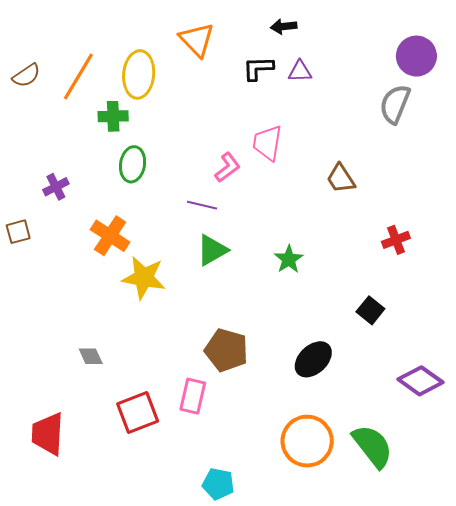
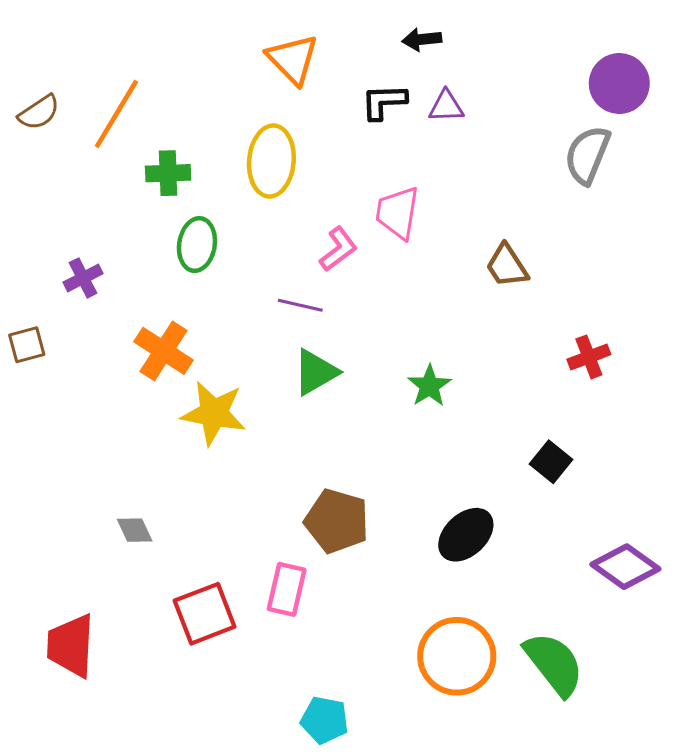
yellow ellipse: (139, 74) -> (271, 161), moved

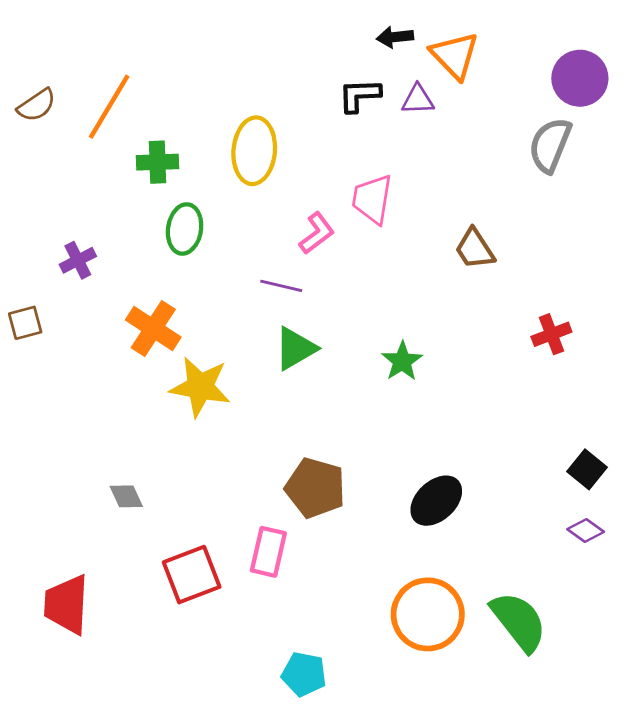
orange triangle: (293, 59) -> (455, 55), moved
black square: (551, 462) -> (587, 469), moved
purple diamond: (625, 567) -> (586, 530), size x0.6

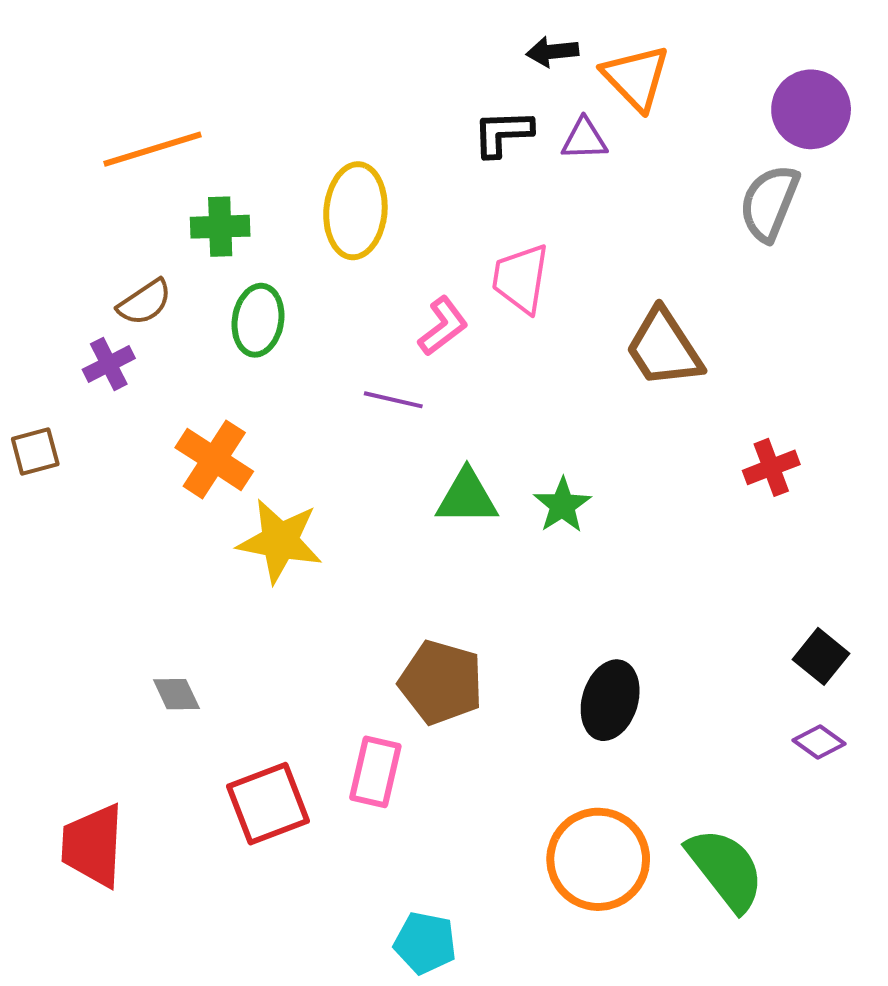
brown semicircle: (37, 105) -> (145, 302), moved
orange line: (109, 107) -> (153, 149), turned 42
brown trapezoid: (475, 249) -> (664, 348), size x1.4
green triangle: (295, 348) -> (467, 497), moved, turned 30
black ellipse: (436, 501) -> (610, 700), turned -30

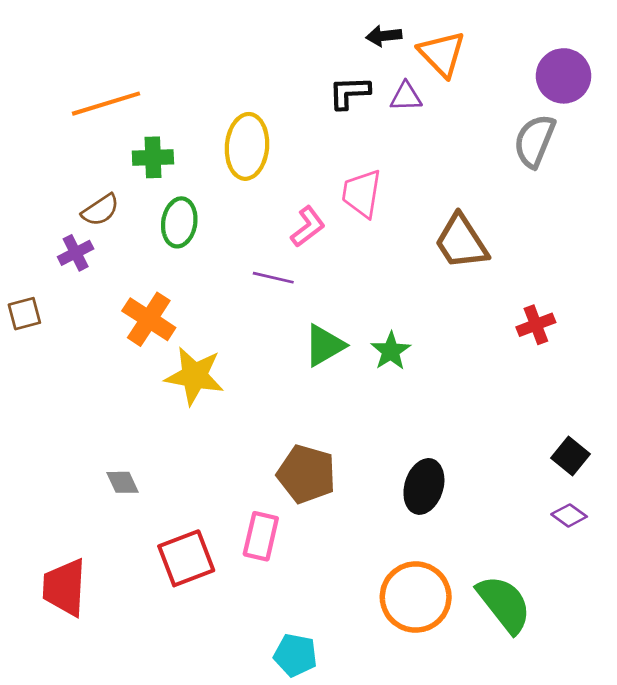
green triangle: (467, 497) -> (324, 345), turned -30

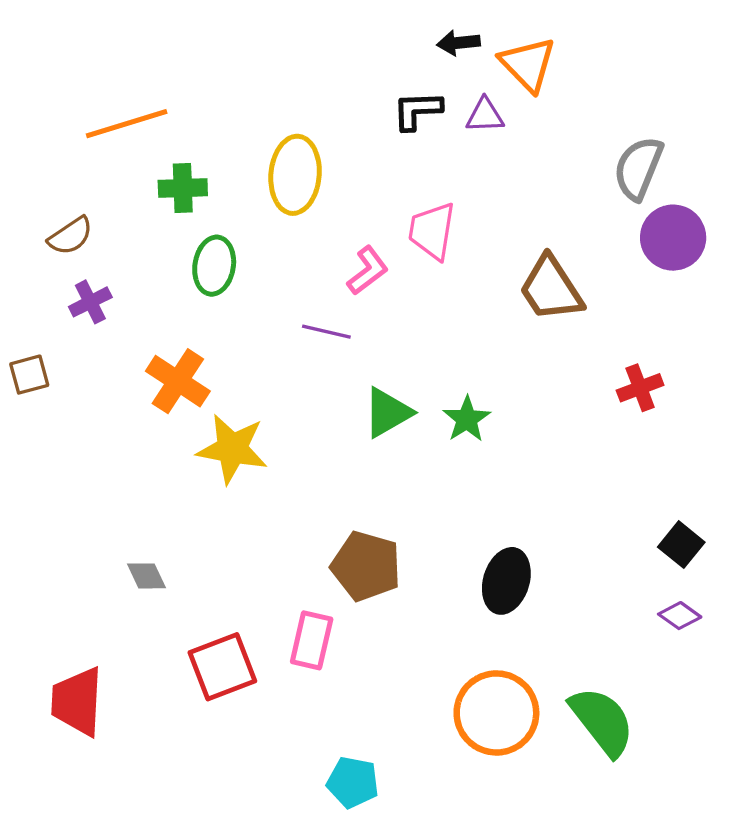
purple circle: (564, 76) -> (673, 238), moved
brown semicircle: (100, 210) -> (71, 236), moved

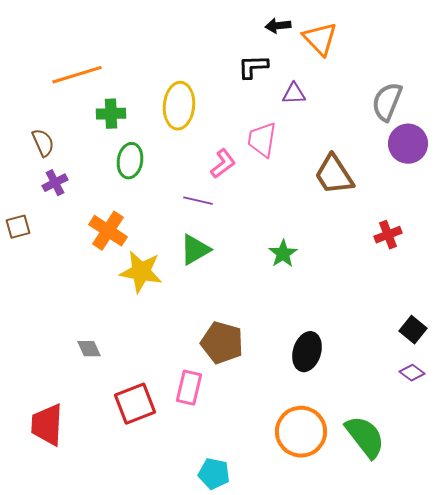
purple triangle: (485, 115) -> (294, 94), moved
brown semicircle: (71, 236) -> (43, 143), turned -80
green triangle: (387, 413) -> (195, 250), moved

